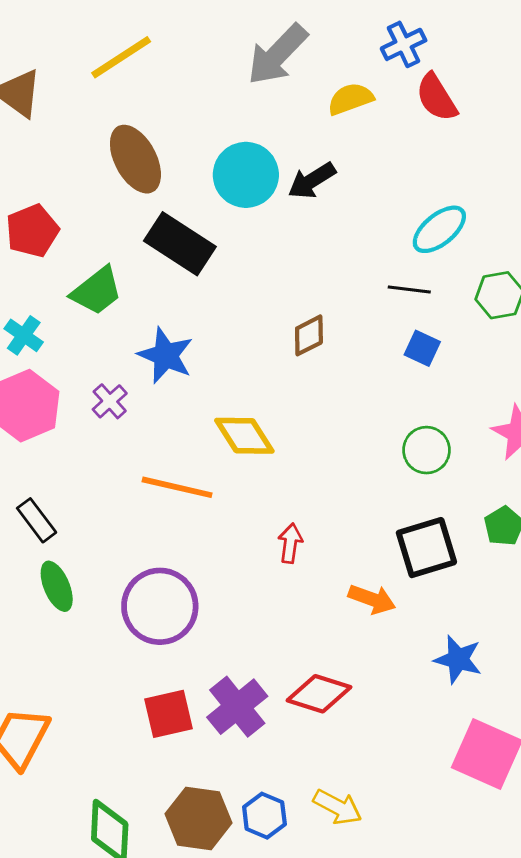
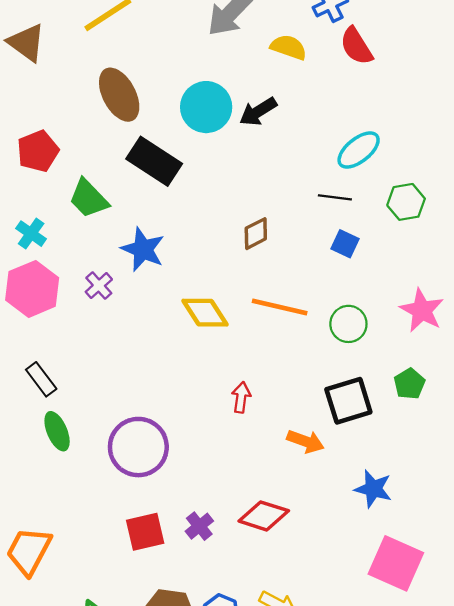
yellow semicircle: (350, 99) -> (289, 47), turned 39
green trapezoid: (97, 291) -> (89, 199), turned 84
orange line: (177, 487) -> (280, 307), moved
purple cross: (237, 707) -> (199, 526), size x0.6

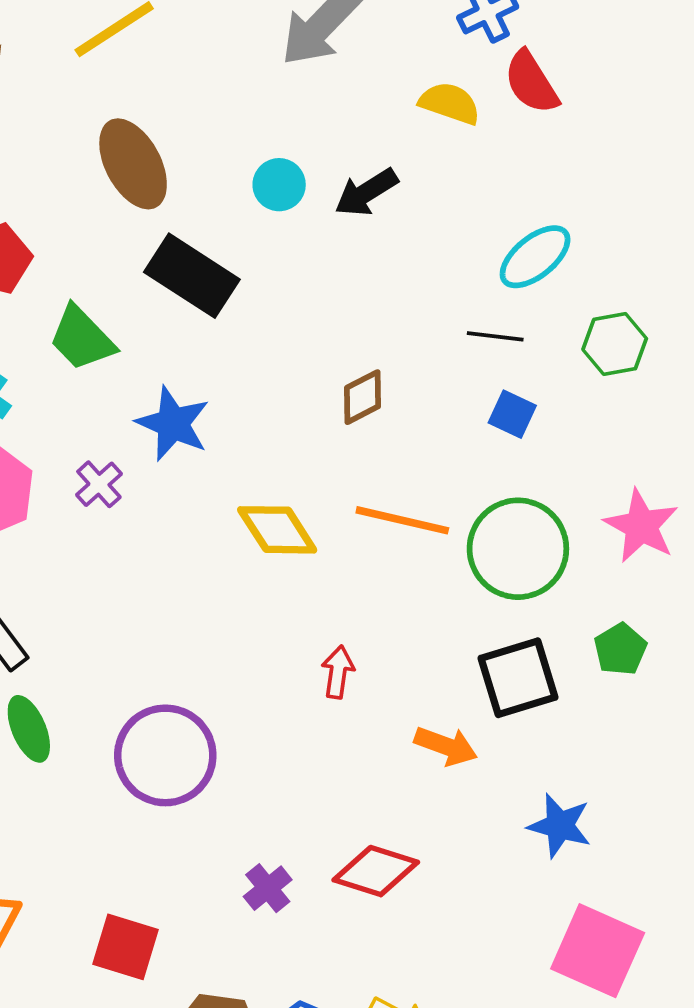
yellow semicircle: (289, 47) -> (450, 103), moved
cyan circle: (206, 107) -> (279, 185), size x0.6
green circle: (348, 324) -> (518, 549), size x1.6
red square: (145, 532) -> (125, 947), moved, turned 30

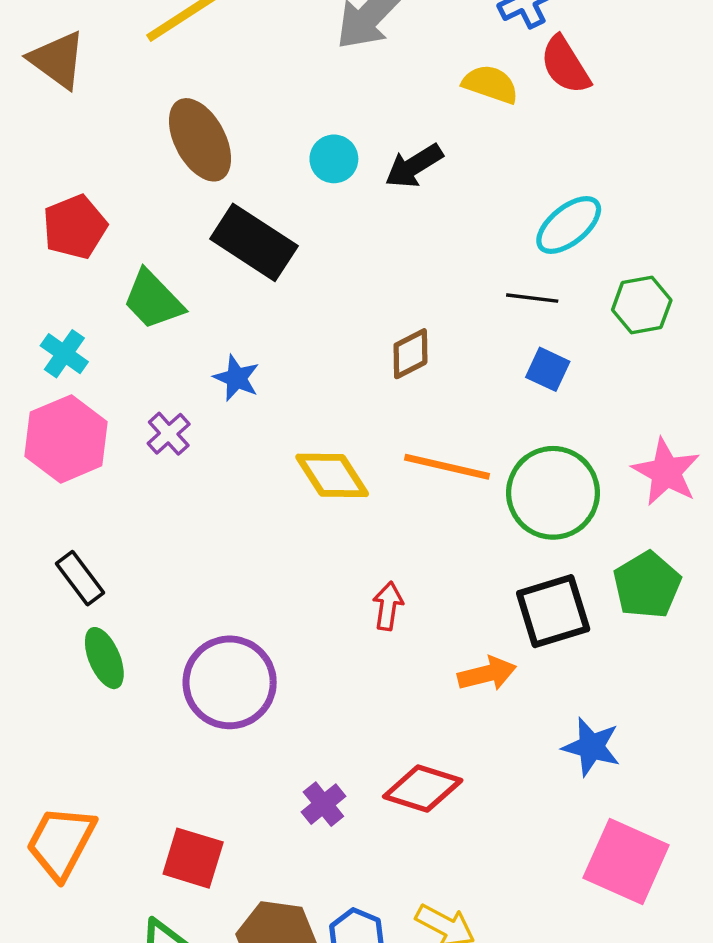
blue star: (173, 424) -> (237, 378), size x0.7
green pentagon: (620, 649) -> (647, 585), size x1.4
orange arrow: (446, 746) -> (487, 674), turned -34

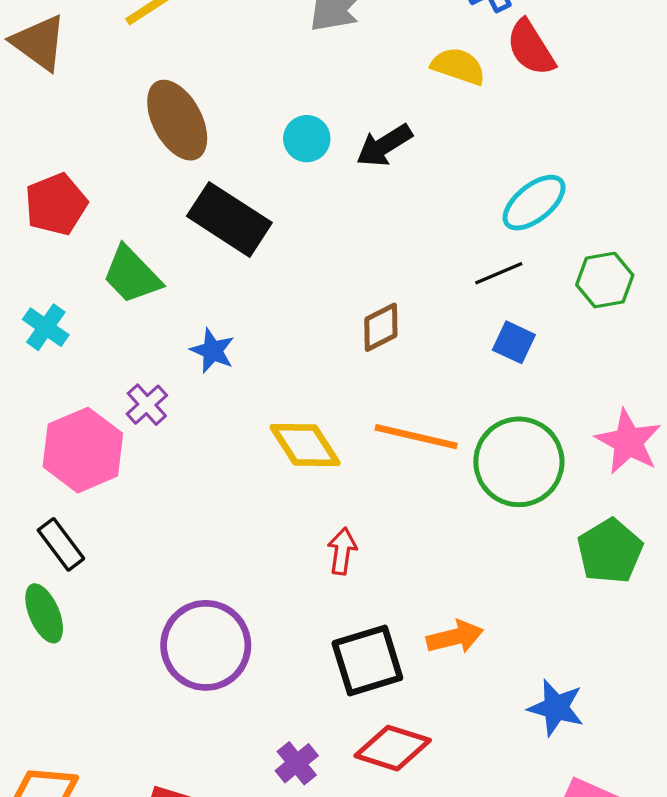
black line: (532, 298) -> (499, 273), turned -30
pink hexagon: (66, 439) -> (83, 450), moved
red arrow: (388, 606) -> (342, 551), moved
black square: (553, 611) -> (367, 661), moved
green ellipse: (104, 658) -> (44, 613), moved

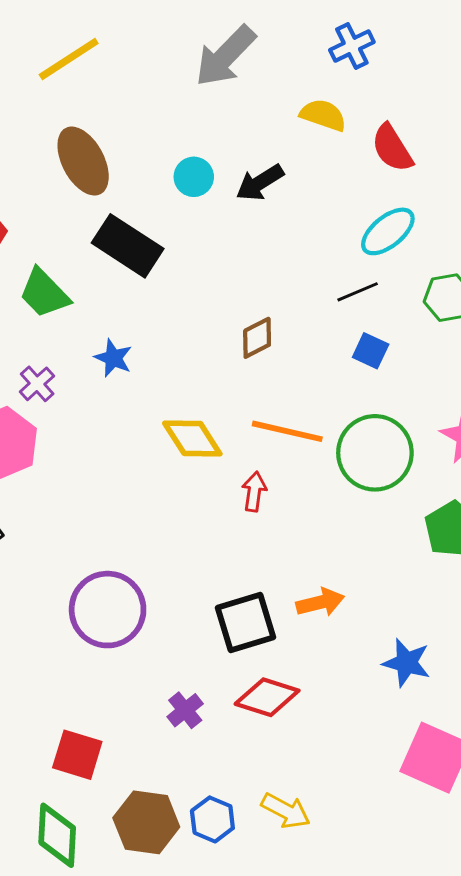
red semicircle: (531, 48) -> (392, 148), moved
purple cross: (147, 405) -> (37, 384), moved
red arrow: (342, 551) -> (254, 492), moved

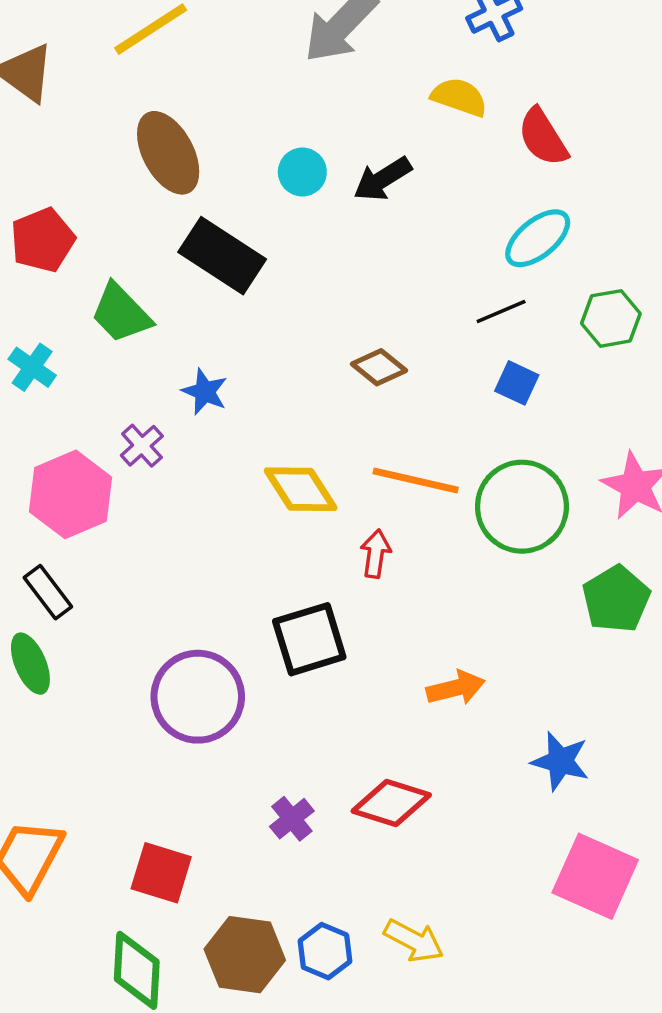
brown diamond: (257, 338) -> (379, 367), turned 66
purple cross: (37, 384) -> (142, 446), moved
black square: (246, 622) -> (309, 639), moved

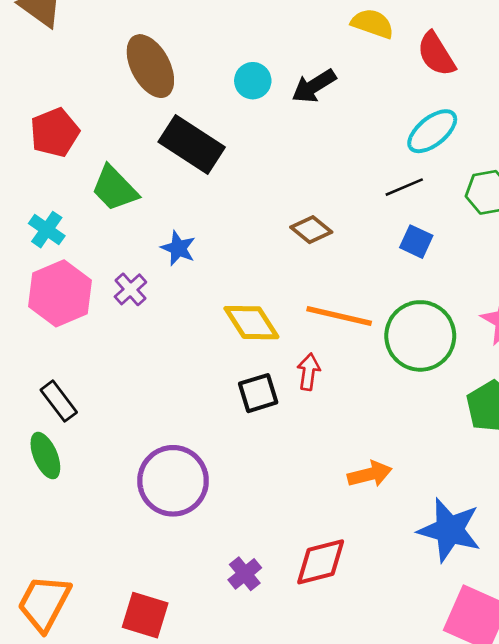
pink hexagon: (71, 494) -> (60, 293), moved
black square: (309, 639) -> (258, 393), moved, size x0.7
blue star: (560, 761) -> (449, 530), size x1.4
red diamond: (391, 803) -> (321, 562), turned -32

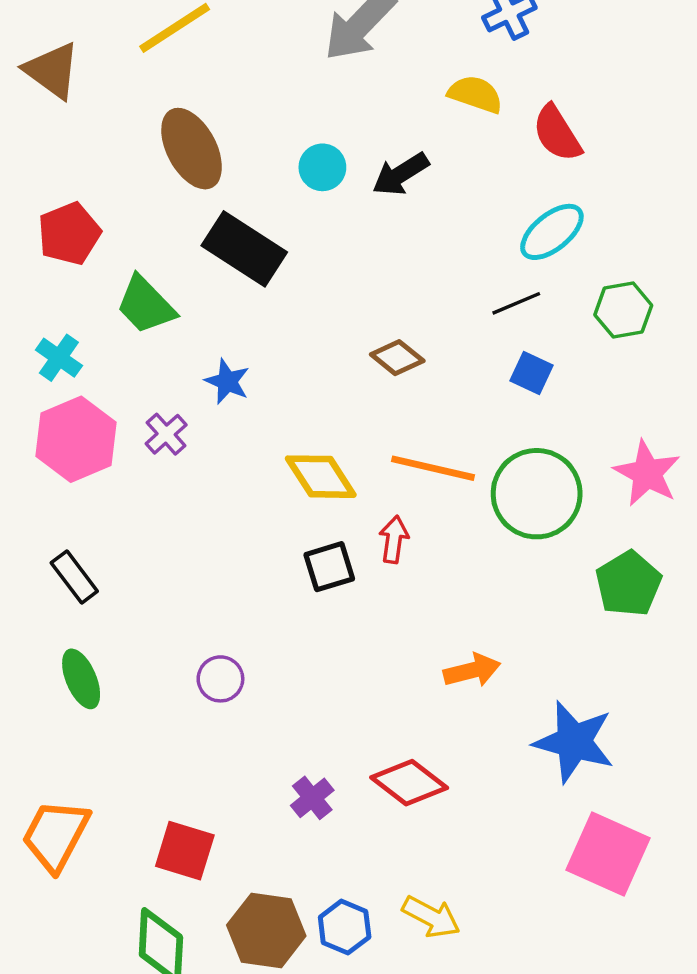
green ellipse: (45, 456) -> (81, 679), moved
purple circle: (173, 481) -> (220, 679), size x0.5
red diamond: (321, 562) -> (409, 783), turned 52

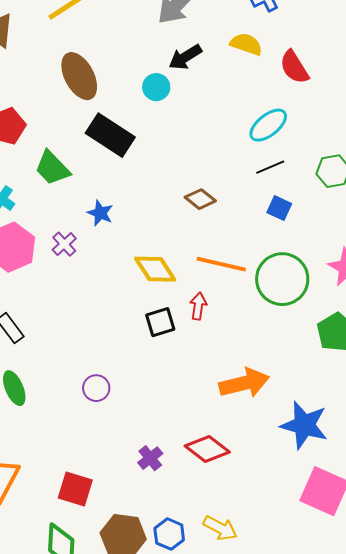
black arrow: (401, 174) -> (185, 57), moved
cyan ellipse: (552, 232) -> (268, 125), moved
orange arrow: (472, 670) -> (244, 383), size x1.5

